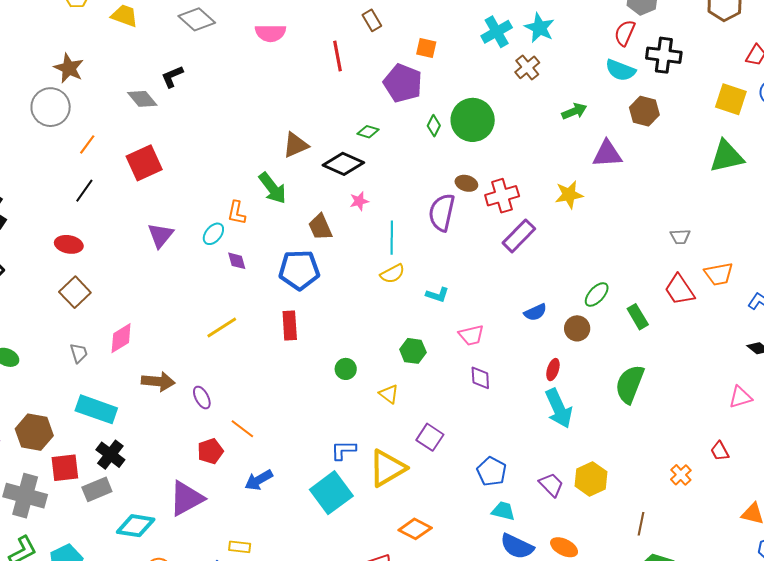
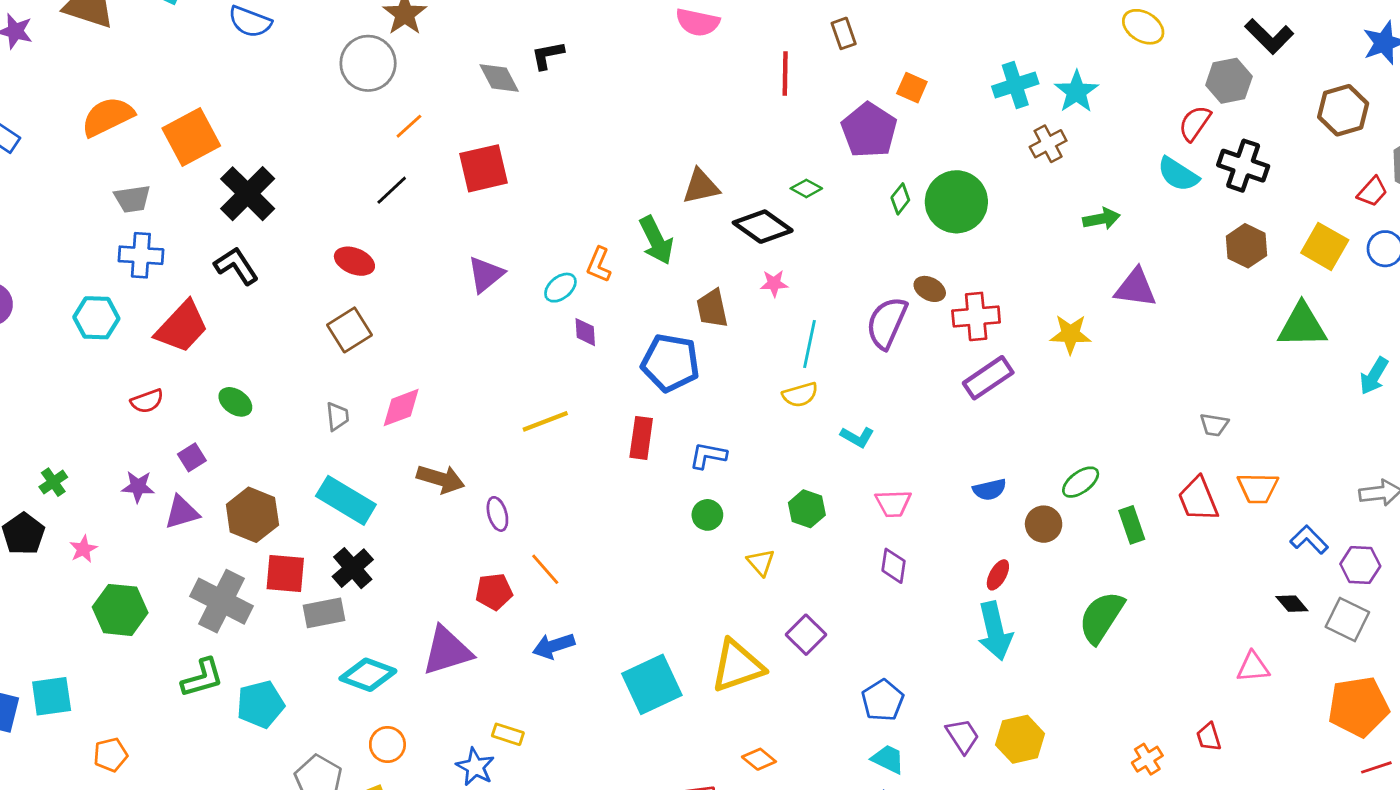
brown hexagon: (644, 111) -> (1247, 246), moved
blue L-shape: (343, 450) -> (708, 456), moved
orange diamond: (415, 529) -> (759, 759), size x0.7

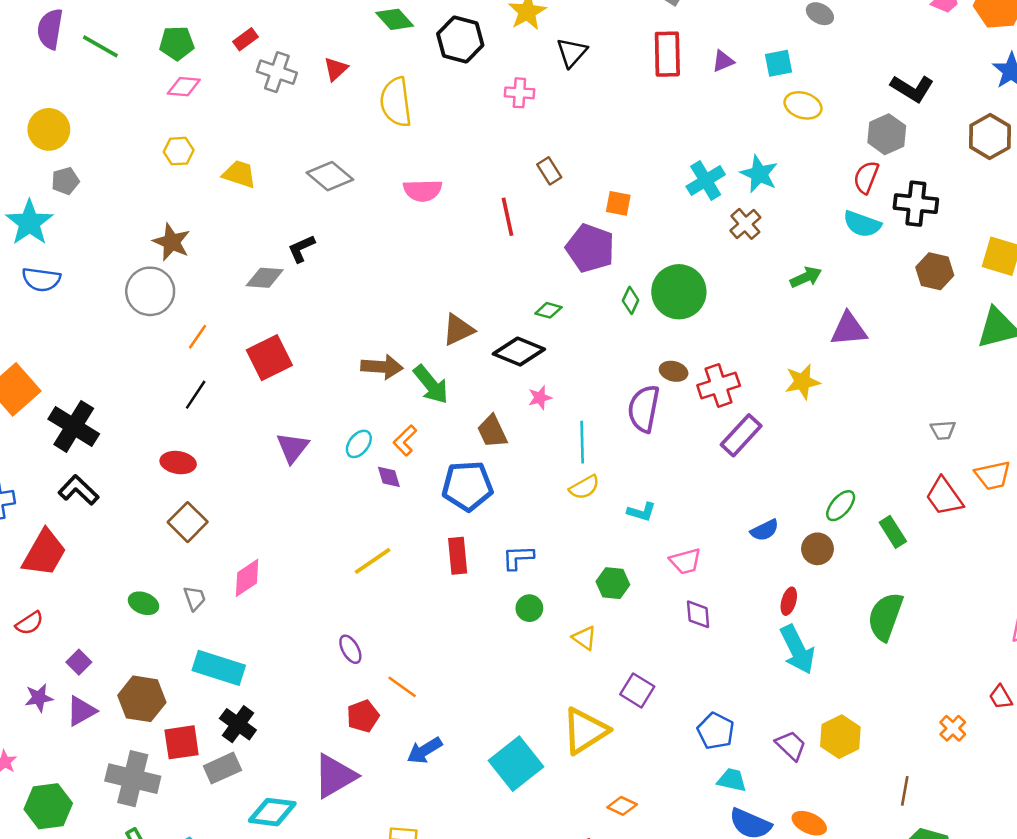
gray diamond: (499, 78) -> (265, 278), turned -45
orange L-shape: (599, 265) -> (405, 440), moved, turned 36
green ellipse: (235, 402) -> (143, 603), moved
brown arrow: (441, 479) -> (382, 367), moved

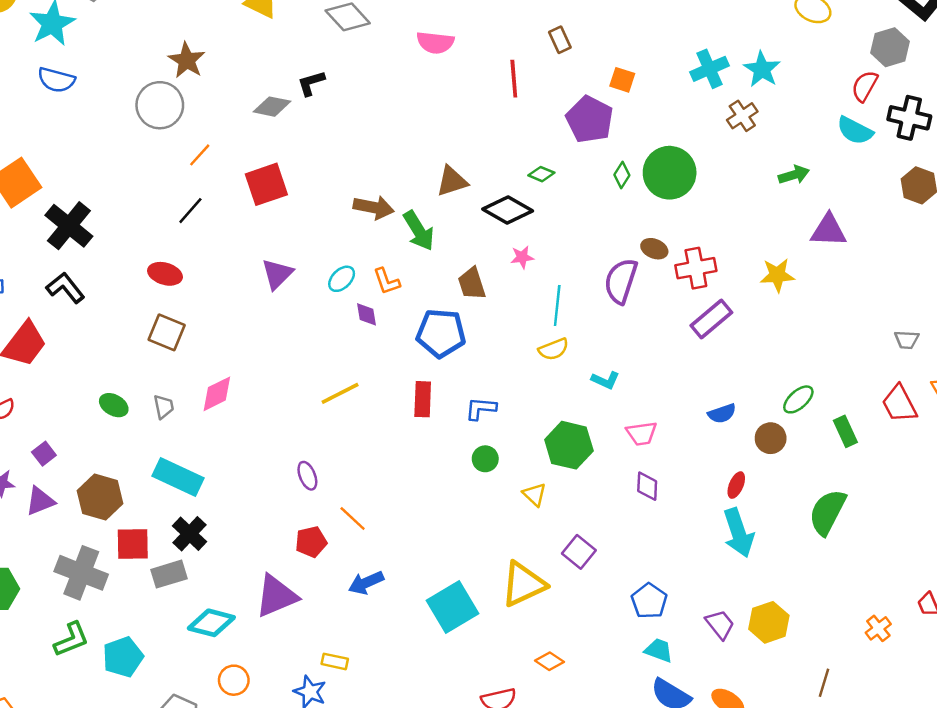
orange L-shape: (405, 440) -> (387, 281), turned -72
brown square: (188, 522) -> (167, 332), turned -30
green hexagon: (613, 583) -> (569, 445), size x1.5

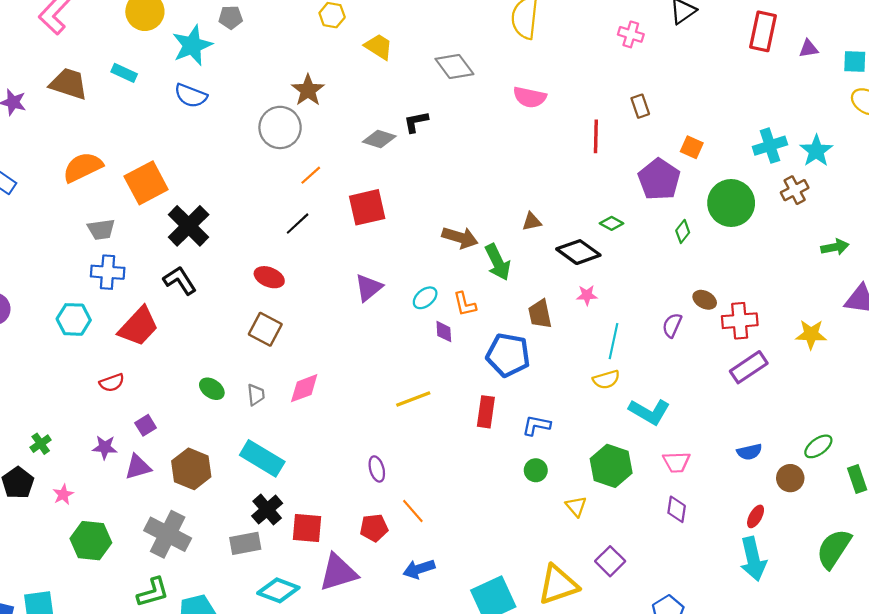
green circle: (670, 173) -> (731, 203), moved
brown triangle: (452, 181) -> (532, 222), size x0.7
purple semicircle: (621, 281) -> (672, 325), size x0.6
cyan L-shape: (605, 380) -> (649, 412), size x1.6
red square: (133, 544) -> (307, 528), moved

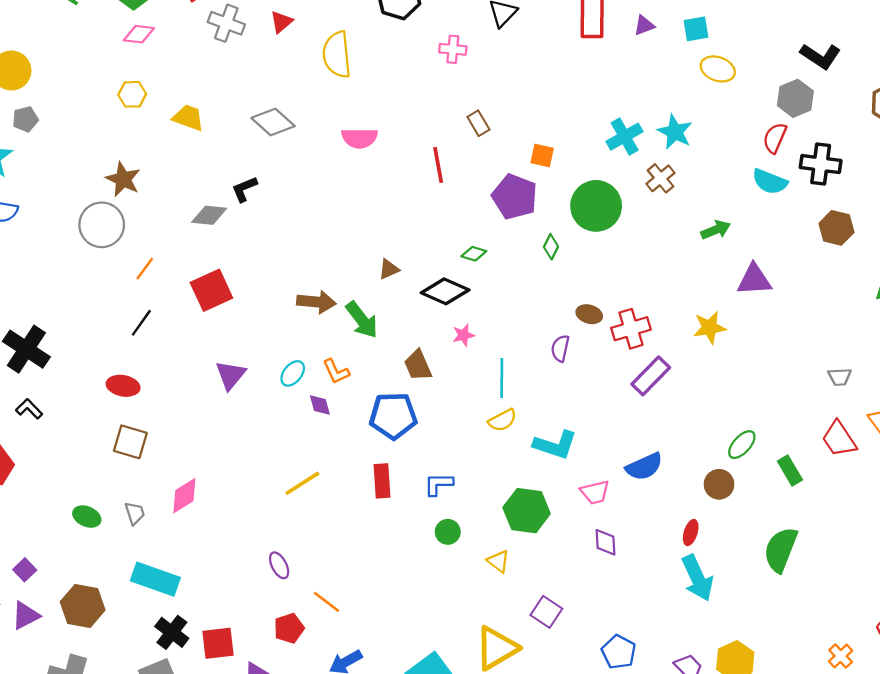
black L-shape: (180, 280) -> (29, 409), size x0.7
blue semicircle: (749, 452) -> (644, 467), moved, size x1.4

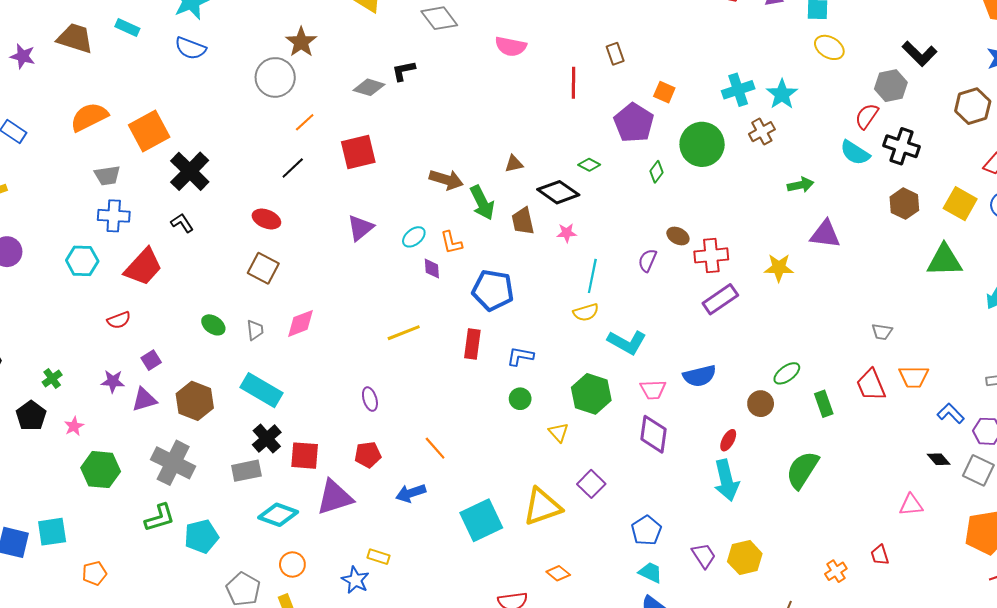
brown trapezoid: (418, 365) -> (523, 221), moved
purple diamond: (605, 542) -> (654, 434), size x1.5
orange line: (327, 602) -> (435, 448), moved

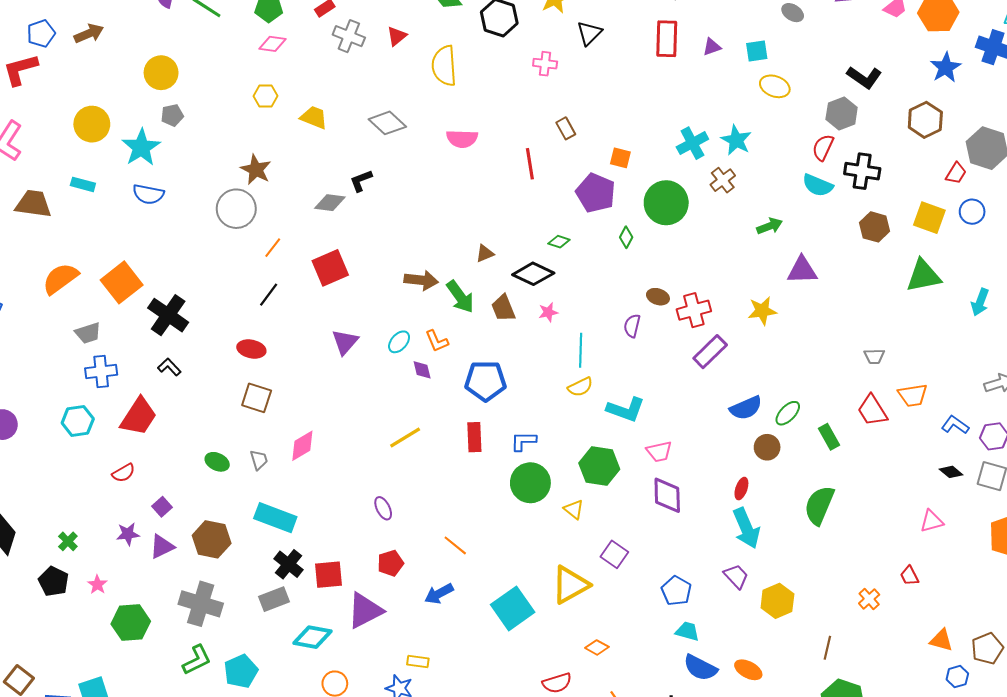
blue semicircle: (700, 376) -> (746, 408), moved
green circle: (520, 399) -> (530, 483), size x1.8
purple trapezoid: (704, 556) -> (736, 576), moved

